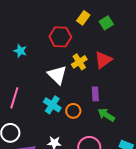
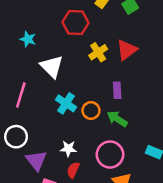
white triangle: (57, 75) -> (52, 67), moved
green arrow: (106, 115) -> (117, 119), moved

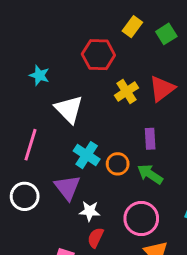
purple triangle: (36, 160) -> (67, 187), moved

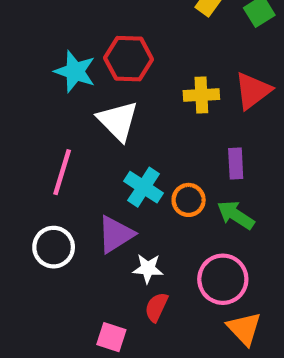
red hexagon: (98, 55) -> (129, 59), moved
cyan star: (39, 75) -> (75, 71), size x1.4
yellow cross: (126, 92) -> (201, 95), turned 30
purple triangle: (67, 187) -> (116, 234), turned 36

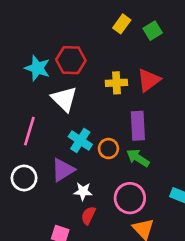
purple rectangle: (236, 164) -> (138, 126), size x1.5

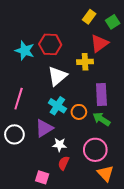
red triangle: (149, 80) -> (99, 43), moved
white triangle: (64, 99) -> (57, 76), moved, turned 35

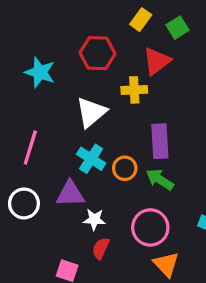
red hexagon: (50, 44) -> (98, 53), moved
purple triangle: (44, 128) -> (70, 194), turned 30

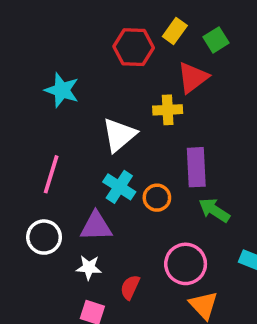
red hexagon: (98, 53) -> (134, 47), moved
green arrow: (160, 179) -> (214, 210), moved
white star: (94, 219) -> (89, 268), moved

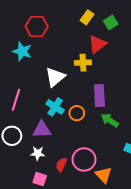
red hexagon: (134, 47) -> (37, 27), moved
pink circle: (186, 264) -> (84, 159), moved

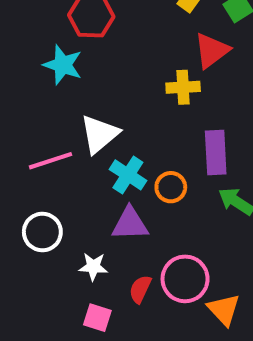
white triangle: (55, 77) -> (99, 134), moved
pink line: (16, 100) -> (50, 161), turned 55
purple triangle: (42, 130) -> (130, 224), moved

